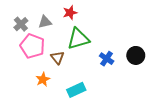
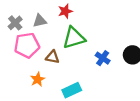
pink pentagon: (32, 46) -> (27, 45), turned -30
brown triangle: (57, 58) -> (52, 57), turned -40

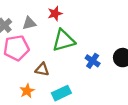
brown triangle: (52, 57) -> (42, 69), moved
orange star: (38, 79) -> (27, 91), moved

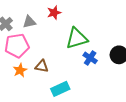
green triangle: (64, 40) -> (77, 38), moved
orange star: (27, 91) -> (20, 70), moved

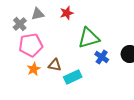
gray triangle: (29, 22) -> (38, 14), moved
cyan rectangle: (60, 89) -> (73, 77), moved

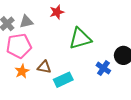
gray triangle: (38, 14) -> (26, 22), moved
blue cross: (102, 57) -> (103, 68), moved

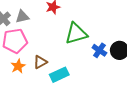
brown triangle: (44, 67) -> (40, 62), turned -40
blue cross: (103, 68) -> (99, 50), moved

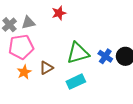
green triangle: (76, 33) -> (78, 53), moved
cyan rectangle: (59, 75) -> (76, 82), moved

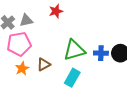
blue cross: (105, 56) -> (101, 53), turned -32
cyan rectangle: (76, 82) -> (72, 78), turned -36

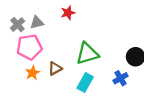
blue cross: (101, 53) -> (120, 78), moved, turned -32

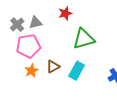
green triangle: (87, 54) -> (84, 39), moved
cyan rectangle: (85, 82) -> (77, 71), moved

